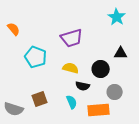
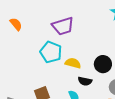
purple trapezoid: (72, 38) -> (63, 26), moved
cyan pentagon: (36, 57) -> (51, 52), moved

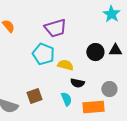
black circle: (103, 64) -> (95, 52), moved

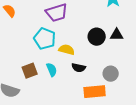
brown square: (34, 96) -> (30, 71), moved
cyan semicircle: (66, 99) -> (52, 70), moved

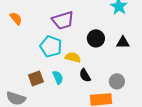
black circle: (97, 37) -> (96, 38), moved
black semicircle: (79, 68) -> (85, 75), turned 48

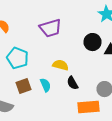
black circle: (96, 38) -> (92, 42), moved
cyan pentagon: (51, 46) -> (18, 58), moved

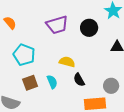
black circle: (92, 42) -> (89, 28), moved

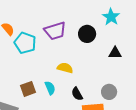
cyan pentagon: (24, 55) -> (25, 43), moved
black semicircle: (79, 80) -> (77, 94), moved

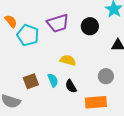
gray circle: (109, 92) -> (106, 76), moved
black semicircle: (77, 94) -> (71, 86), moved

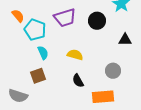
cyan semicircle: (53, 80) -> (43, 53), moved

